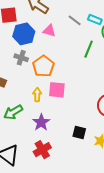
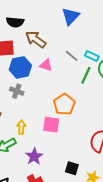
green line: (89, 49) -> (86, 75), moved
orange pentagon: (43, 66) -> (64, 104), moved
yellow arrow: (37, 95) -> (21, 127), moved

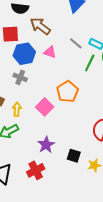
pink square: (51, 125) -> (45, 107), moved, turned 36
yellow arrow: (21, 127) -> (17, 109), moved
purple star: (34, 156) -> (46, 145), moved

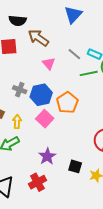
pink triangle: (50, 52) -> (49, 64), turned 32
blue hexagon: (24, 54) -> (41, 95), moved
green line: (90, 63) -> (89, 73), turned 54

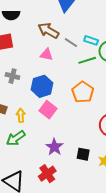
brown arrow: (38, 38) -> (48, 31), moved
pink triangle: (49, 64) -> (46, 54), turned -32
gray cross: (20, 90) -> (12, 76), moved
orange pentagon: (67, 103) -> (83, 92), moved

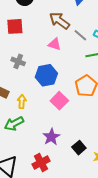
pink square: (48, 110) -> (59, 101), moved
black square: (83, 154) -> (79, 148), turned 32

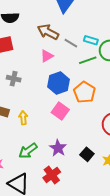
pink triangle: (55, 44) -> (47, 56), turned -40
blue hexagon: (46, 75) -> (59, 83), moved
green arrow: (14, 124) -> (28, 151), moved

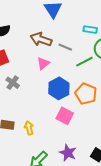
cyan rectangle: (91, 40) -> (90, 30), moved
gray cross: (14, 79) -> (13, 83), moved, turned 32

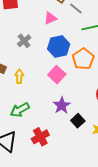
gray cross: (13, 83) -> (24, 41), moved
purple star: (68, 153) -> (62, 105), moved

